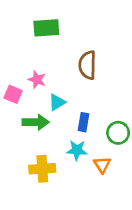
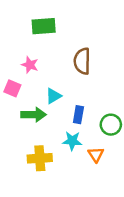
pink star: (37, 80) -> (30, 65), moved

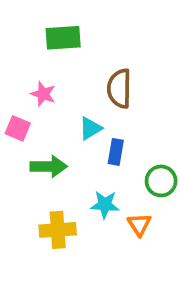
cyan triangle: (54, 96) -> (90, 128), moved
blue rectangle: (78, 115) -> (116, 152), moved

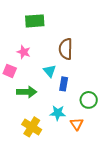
cyan triangle: (90, 128) -> (50, 71), turned -40
yellow cross: (58, 230) -> (32, 127), turned 36

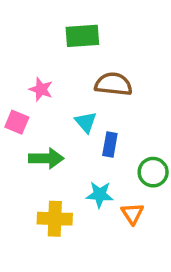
green rectangle: (35, 21) -> (82, 36), moved
brown semicircle: (66, 49) -> (113, 84), turned 95
yellow cross: (32, 127) -> (55, 219), turned -30

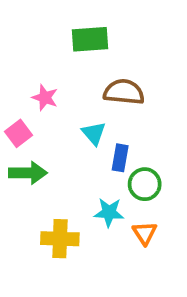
pink square: (17, 122) -> (19, 133), turned 30
green arrow: (46, 158) -> (28, 173), moved
green circle: (153, 172) -> (145, 184), moved

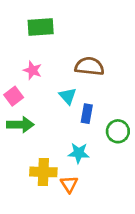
green rectangle: (90, 39) -> (41, 27), moved
green circle: (145, 184) -> (118, 131), moved
orange triangle: (145, 233) -> (69, 184), moved

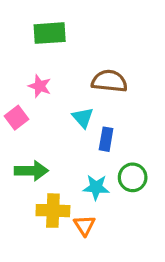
green arrow: (20, 125) -> (31, 171), moved
green circle: (118, 131) -> (133, 177), moved

